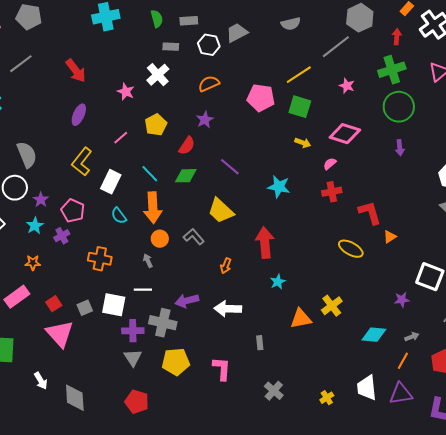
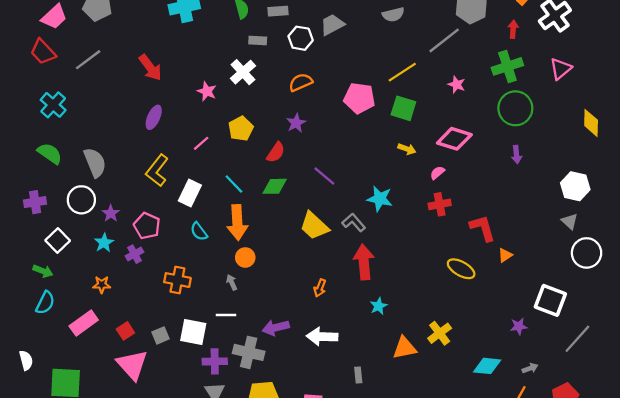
gray L-shape: (194, 237) -> (354, 222), moved

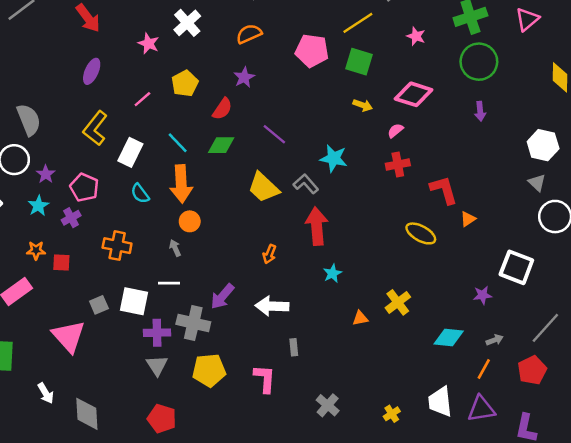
purple arrow: (276, 328) -> (222, 296), turned -35
red square: (125, 331) -> (61, 263), moved, turned 36
gray line: (577, 339) -> (545, 328), moved
orange triangle: (405, 348) -> (360, 318), size x0.6
gray rectangle: (358, 375) -> (294, 347), moved

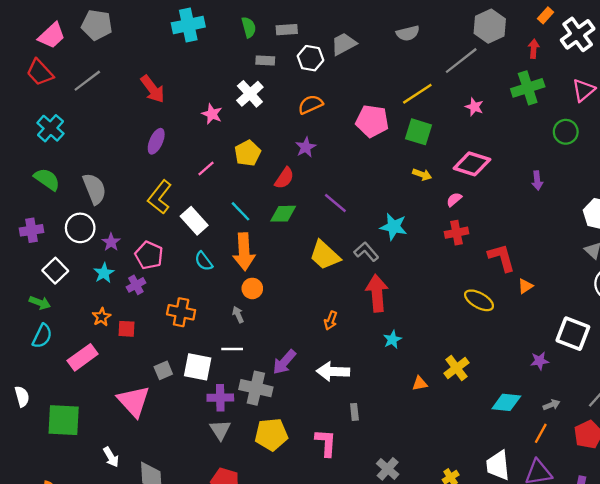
green circle: (479, 62) -> (566, 132), moved, size x0.7
white rectangle: (130, 152) -> (194, 221), turned -68
orange star: (36, 250) -> (102, 317), turned -30

